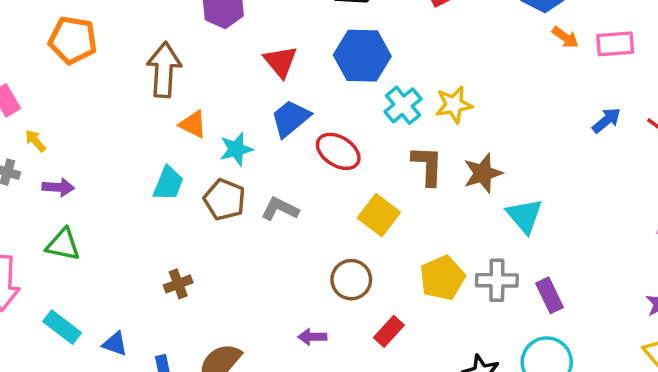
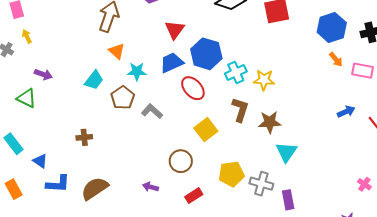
blue hexagon: (362, 56) -> (206, 54), moved
purple arrow: (58, 187) -> (43, 74), moved

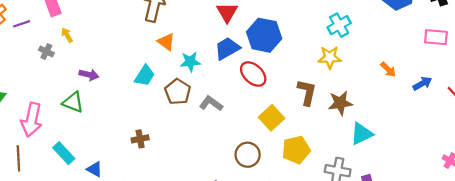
orange arrow: (336, 59) -> (388, 69), moved
cyan cross: (236, 72) -> (339, 25), moved
cyan triangle: (286, 152) -> (362, 134), turned 35
yellow pentagon: (231, 174) -> (296, 150), moved

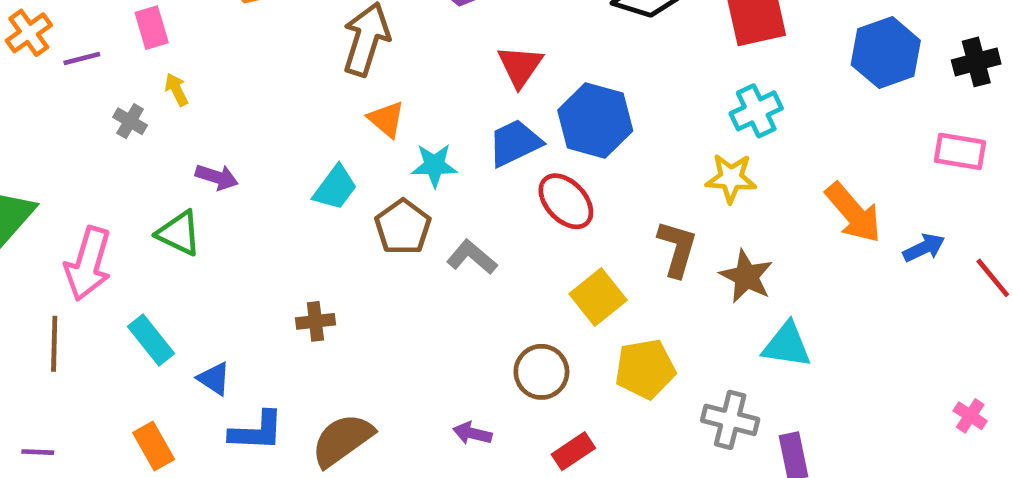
orange arrow: (388, 69) -> (853, 213), size x1.8
brown star: (340, 103) -> (746, 276), turned 30
cyan triangle: (362, 134) -> (787, 345), turned 30

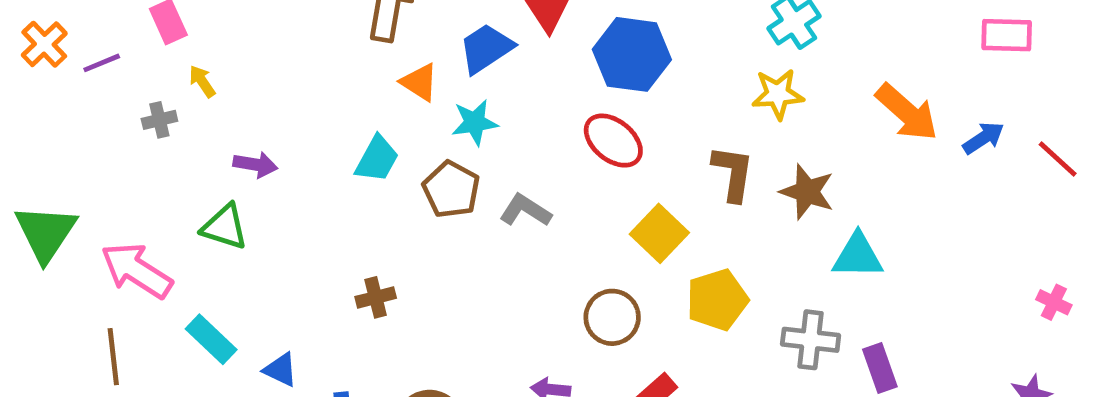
gray cross: (130, 121) -> (159, 120), turned -36
blue trapezoid: (515, 143) -> (486, 48), moved
pink arrow: (88, 264) -> (137, 270), turned 114

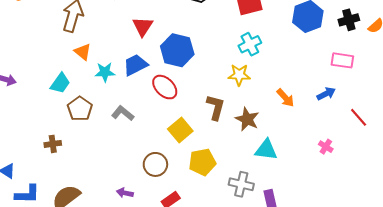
blue trapezoid: (486, 48) -> (135, 65), moved
orange arrow: (907, 112) -> (285, 98), moved, size x0.7
blue arrow: (983, 138) -> (326, 94), moved
brown pentagon: (451, 189) -> (80, 109), moved
pink cross: (1054, 302) -> (326, 147), moved

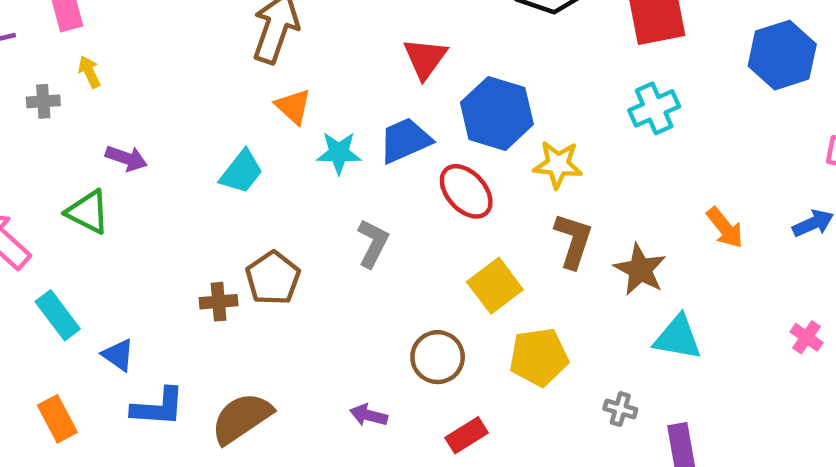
yellow star: (239, 75) -> (558, 164), moved
brown pentagon: (80, 109) -> (273, 278), moved
gray L-shape: (123, 113) -> (373, 243), turned 75
gray cross: (241, 184) -> (620, 409), size x0.6

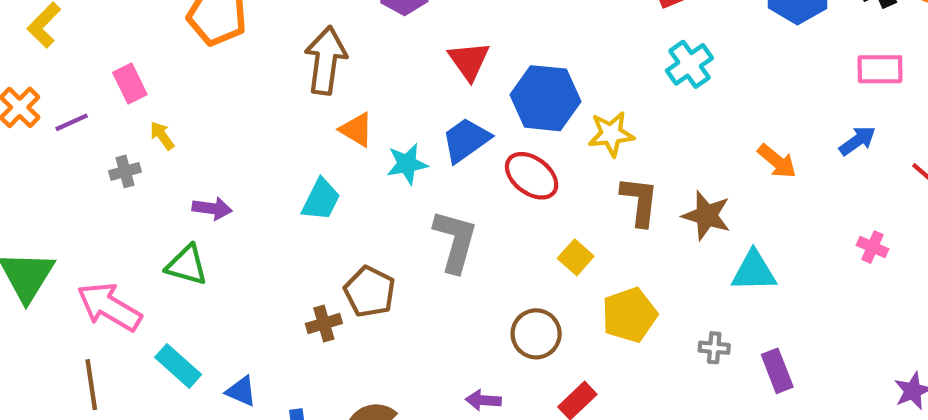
gray L-shape: (373, 243) -> (455, 241), size x1.4
yellow square: (495, 286) -> (576, 257), size x0.7

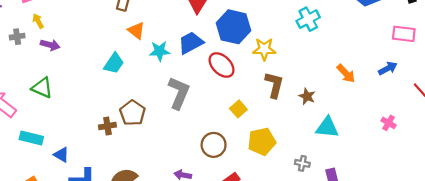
purple arrow: (212, 208) -> (50, 45), moved
brown star: (707, 215) -> (307, 96), size x0.7
cyan rectangle: (178, 366) -> (31, 138), turned -35

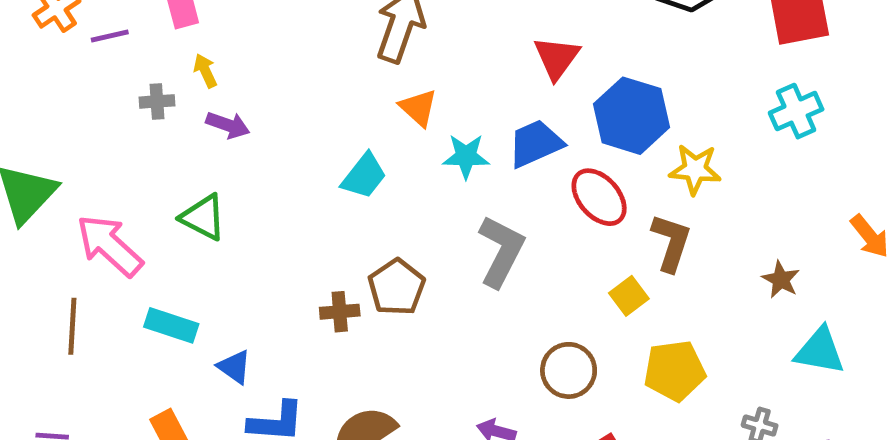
brown L-shape: (274, 85) -> (671, 243), moved

